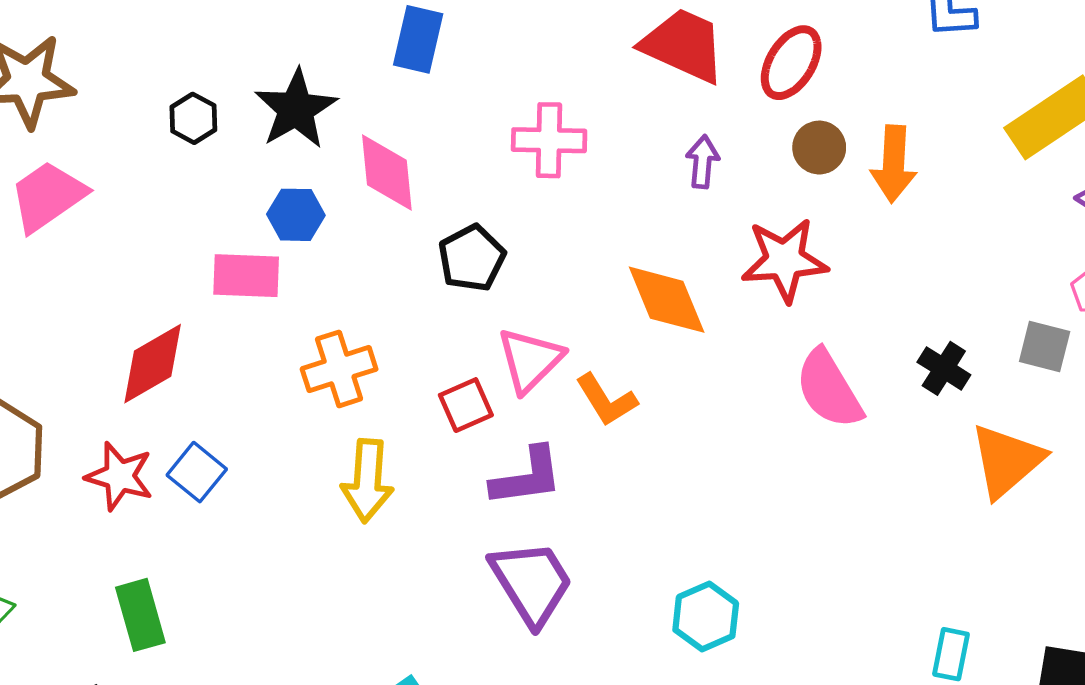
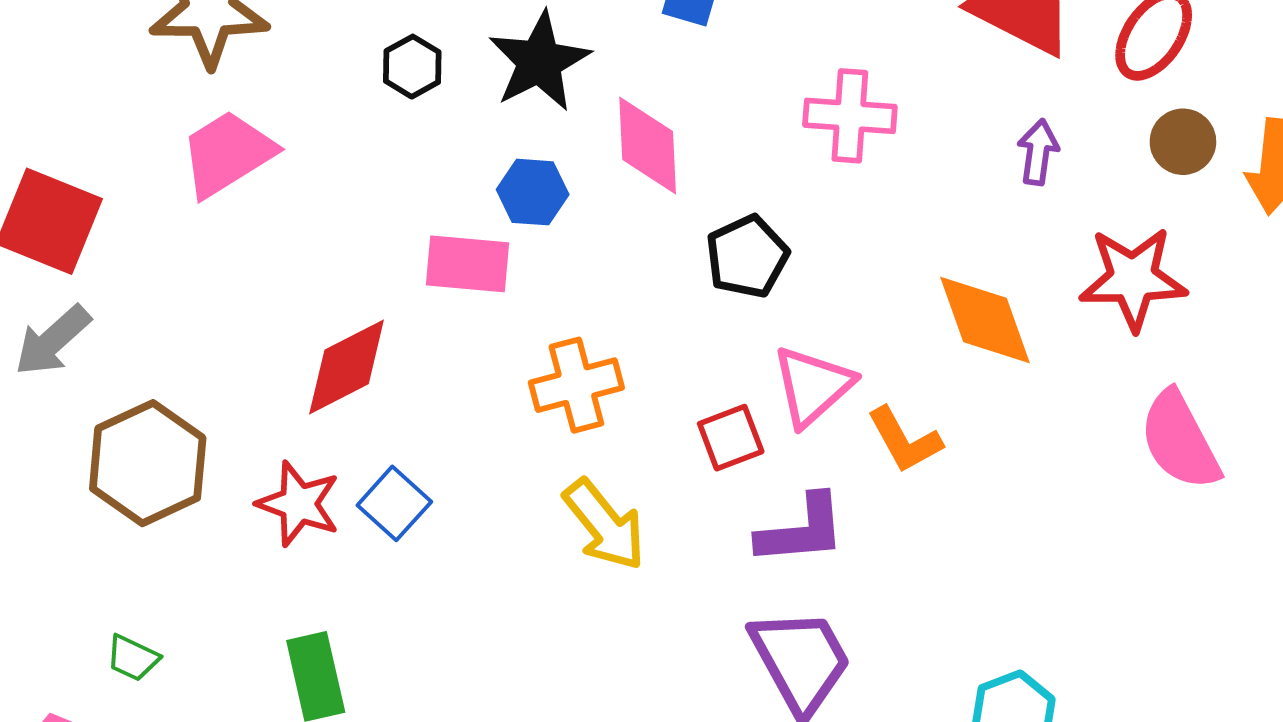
yellow arrow: (367, 481) -> (604, 525), turned -46

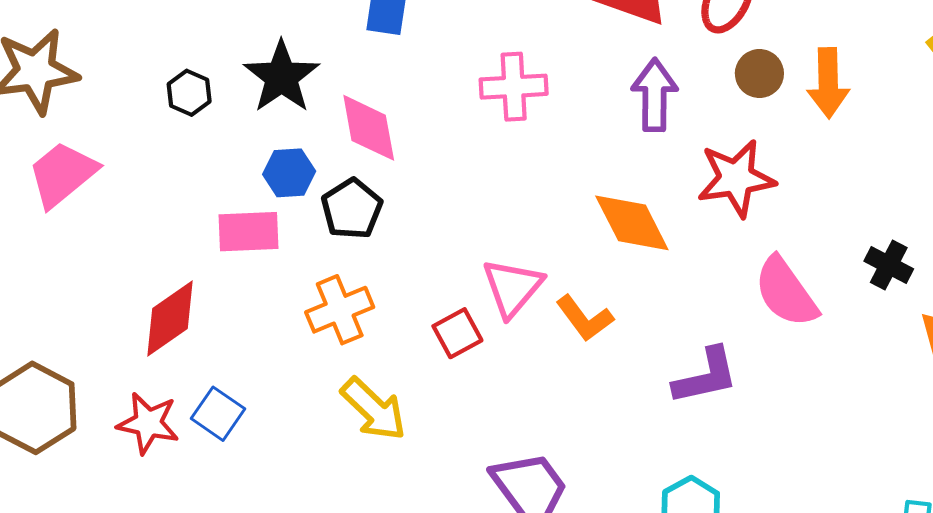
purple arrow: (1038, 152) -> (655, 95), size x1.5
black pentagon: (747, 257) -> (352, 209), moved
purple L-shape: (802, 530) -> (706, 376), moved

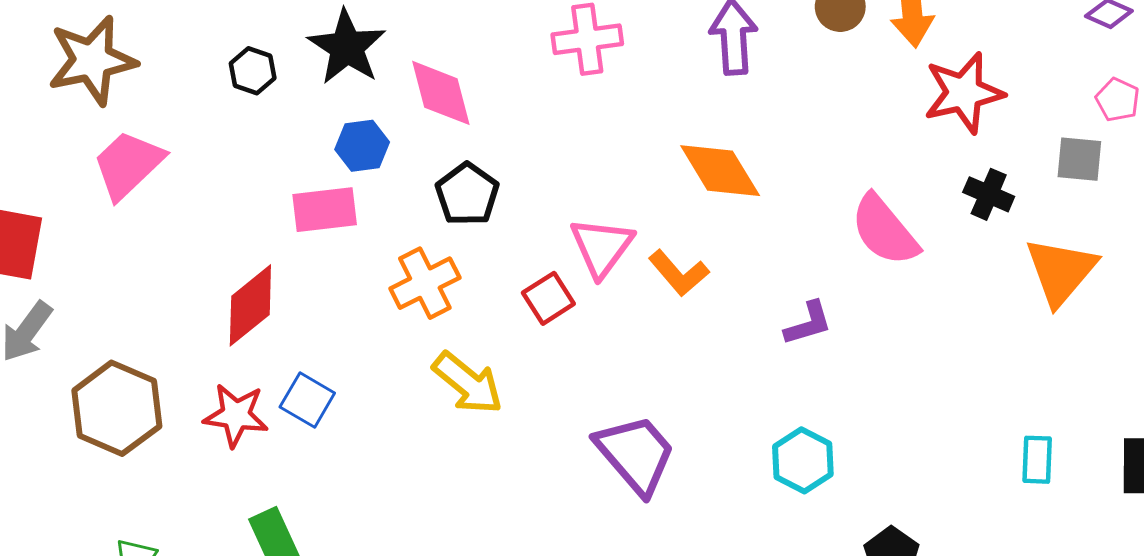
red star: (736, 178) -> (964, 93), moved
black pentagon: (352, 209) -> (467, 194), moved
purple L-shape: (706, 376) -> (808, 323), size x0.7

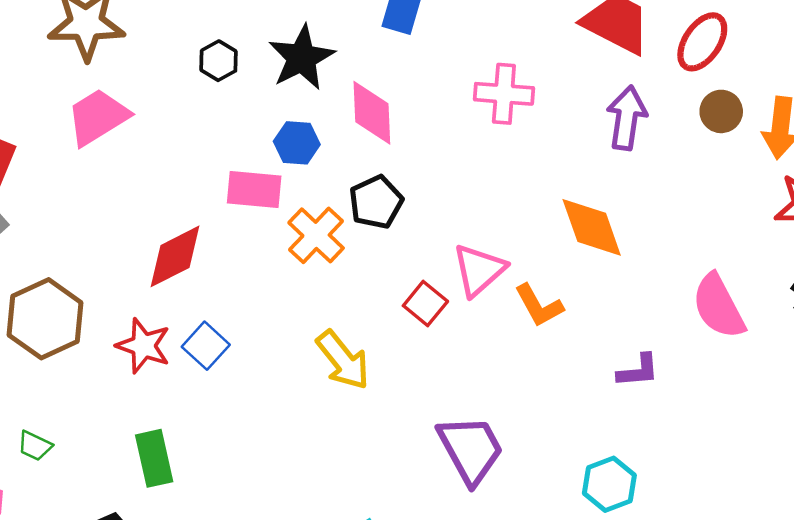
orange cross: (425, 283) -> (316, 235), moved, turned -32
red square: (548, 298) -> (425, 303), turned -30

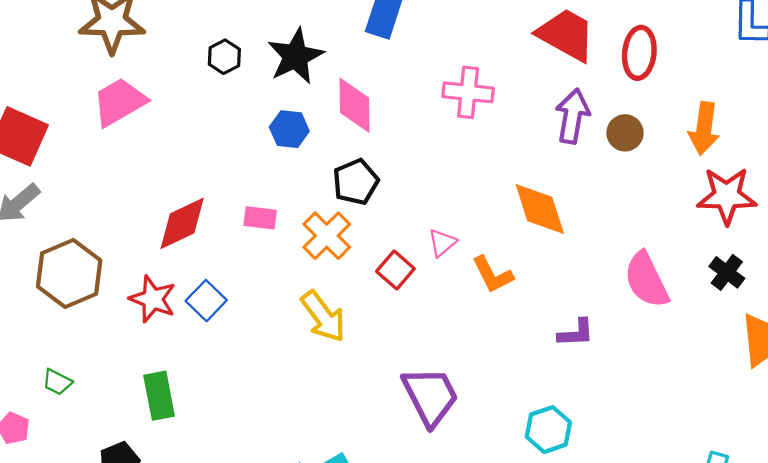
red ellipse: (702, 42) -> (639, 53), turned -30
brown circle: (721, 111) -> (625, 133), moved
pink rectangle: (254, 190) -> (260, 218), moved, size x0.7
orange cross: (316, 235) -> (327, 236), moved
pink triangle: (479, 270) -> (442, 243), size x0.6

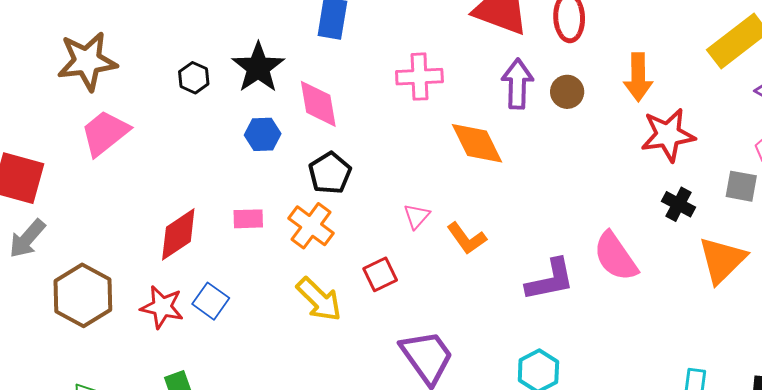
orange diamond: (540, 209) -> (477, 143), moved
red square: (395, 270) -> (380, 274), moved, turned 32
pink semicircle: (646, 280) -> (615, 256), moved
purple L-shape: (576, 333) -> (550, 280), size x1.5

